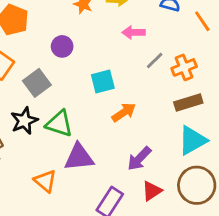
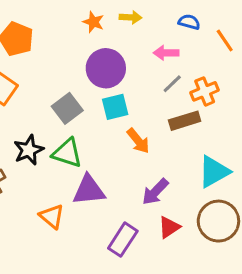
pink arrow: (134, 32) -> (166, 53), moved
purple circle: (62, 46) -> (106, 68), moved, size x1.6
gray square: (37, 83) -> (67, 108), moved
brown rectangle: (188, 103) -> (185, 121), moved
orange arrow: (124, 112) -> (138, 141), turned 85

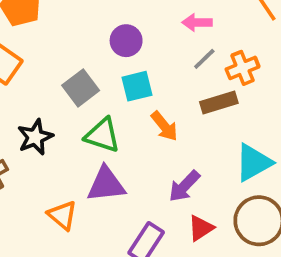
purple circle: (106, 68) -> (126, 41), size x0.7
green triangle: (67, 153) -> (102, 135), moved

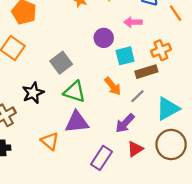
purple circle: (126, 41) -> (104, 38), moved
gray line: (204, 59) -> (137, 96), moved
cyan square: (137, 86) -> (125, 56), moved

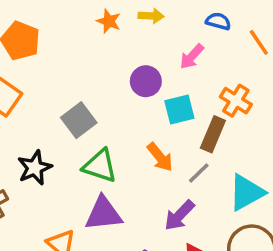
pink arrow: (133, 22) -> (192, 57), turned -48
orange cross: (161, 50) -> (236, 101), turned -36
brown rectangle: (146, 72) -> (213, 134), turned -50

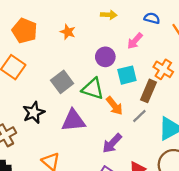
orange star: (109, 21) -> (68, 32), moved
green triangle: (100, 166) -> (93, 89), moved
purple triangle: (103, 214) -> (73, 121), moved
purple arrow: (179, 215) -> (112, 143), moved

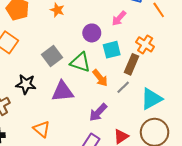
black star: (34, 113) -> (26, 84), turned 30

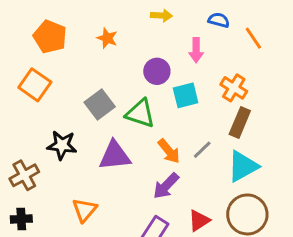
pink arrow: (119, 18) -> (196, 50), turned -42
brown rectangle: (132, 64) -> (240, 123), moved
orange arrow: (100, 78) -> (169, 151), moved
orange triangle: (42, 129) -> (85, 210), turned 30

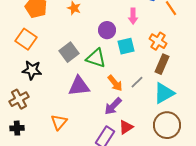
black star: (62, 145) -> (32, 70), moved
red triangle: (199, 221) -> (126, 127), moved

